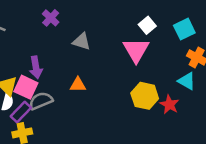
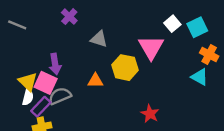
white square: (147, 25) -> (172, 24), moved
yellow hexagon: (145, 96) -> (125, 68), moved
red star: (169, 105) -> (150, 114), moved

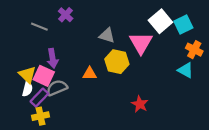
white square: (172, 24) -> (160, 21), size x1.5
gray line: (17, 25) -> (39, 27), moved
gray triangle: (99, 39) -> (107, 35), moved

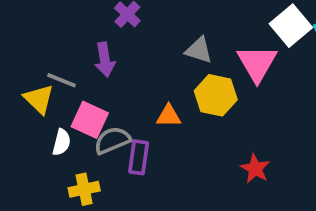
gray line: (39, 27) -> (61, 80), moved
purple arrow: (52, 58) -> (105, 60), moved
yellow triangle: (27, 75) -> (39, 99), moved
purple rectangle: (39, 98) -> (139, 157), moved, turned -36

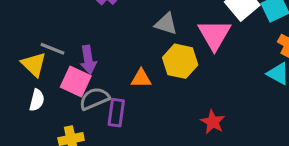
purple arrow: (105, 60) -> (88, 60), moved
white semicircle: (61, 142) -> (37, 100), moved

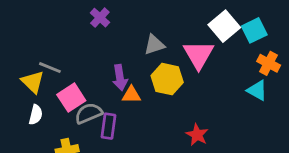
gray triangle: (166, 24) -> (154, 45), turned -35
purple arrow: (88, 60) -> (120, 78), moved
pink square: (76, 81) -> (71, 98), turned 32

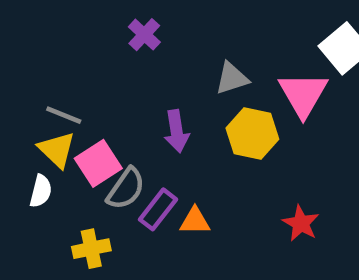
yellow triangle: (33, 82) -> (57, 150), moved
orange triangle: (131, 95) -> (195, 221), moved
gray semicircle: (89, 113) -> (126, 189), turned 148
purple rectangle: (109, 126) -> (158, 209), turned 30

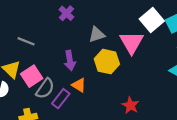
purple cross: (144, 35) -> (66, 13), moved
gray line: (64, 115) -> (26, 41), moved
orange triangle: (195, 221) -> (79, 85), moved, turned 32

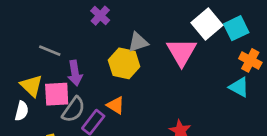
purple arrow: (70, 60) -> (75, 73), moved
yellow hexagon: (107, 62) -> (124, 63), moved
pink square: (32, 76) -> (57, 94), turned 30

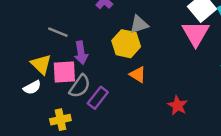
pink triangle: (182, 52) -> (196, 33), moved
orange triangle: (116, 105) -> (138, 75), moved
white semicircle: (22, 111) -> (32, 87), turned 48

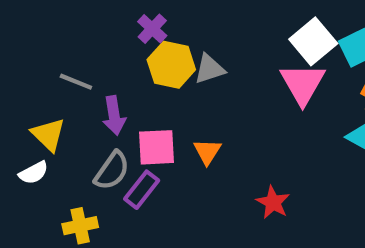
yellow hexagon: (126, 44) -> (171, 65), moved
pink square: (64, 72) -> (156, 147), moved
orange triangle: (138, 75) -> (207, 152), turned 30

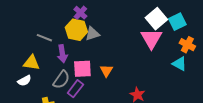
yellow hexagon: (171, 65) -> (76, 30), moved
gray triangle: (209, 69) -> (92, 34), moved
yellow triangle: (48, 135) -> (31, 63), turned -36

